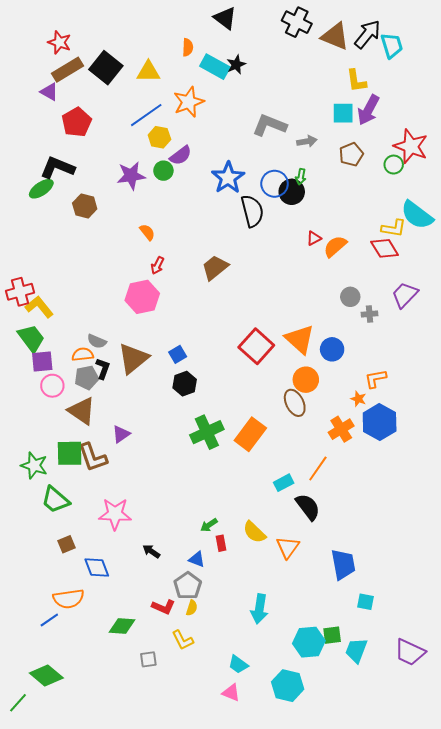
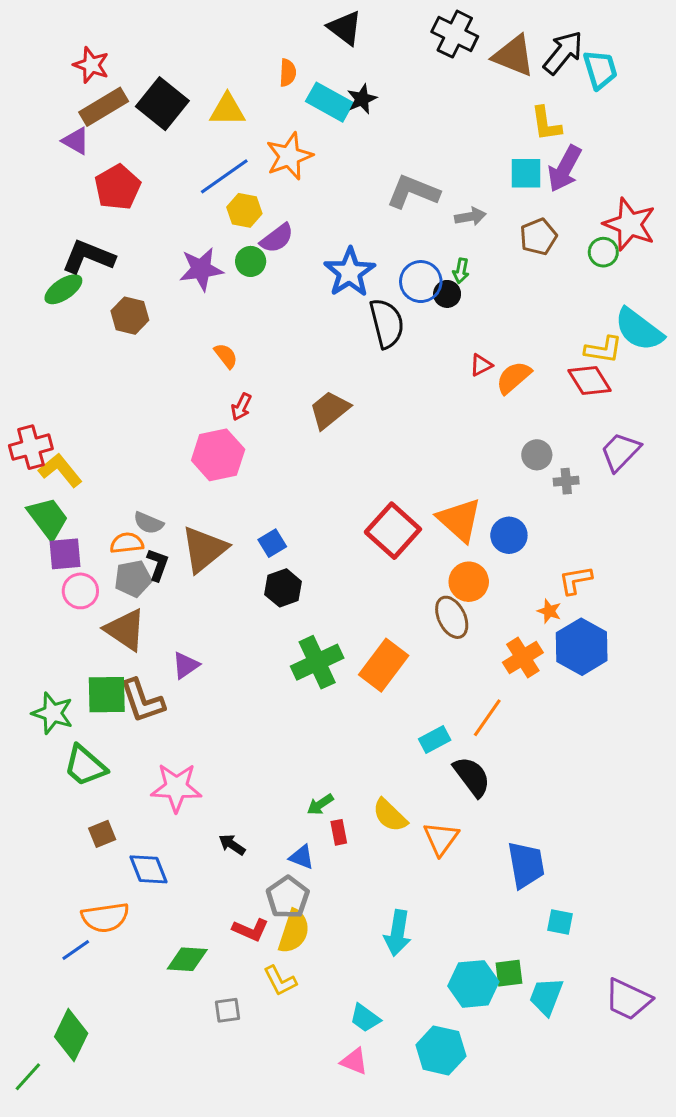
black circle: (292, 192) -> (447, 294), size x0.7
yellow semicircle: (192, 608) -> (294, 931), size x1.8
green diamond: (46, 676) -> (71, 1035), turned 76

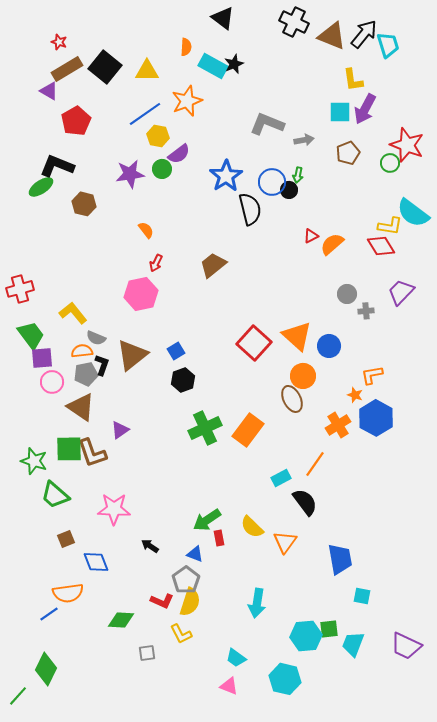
red star: (91, 65) -> (59, 42), size x0.7
yellow L-shape: (60, 470) -> (73, 313), moved
green arrow: (320, 804) -> (207, 520), size x1.6

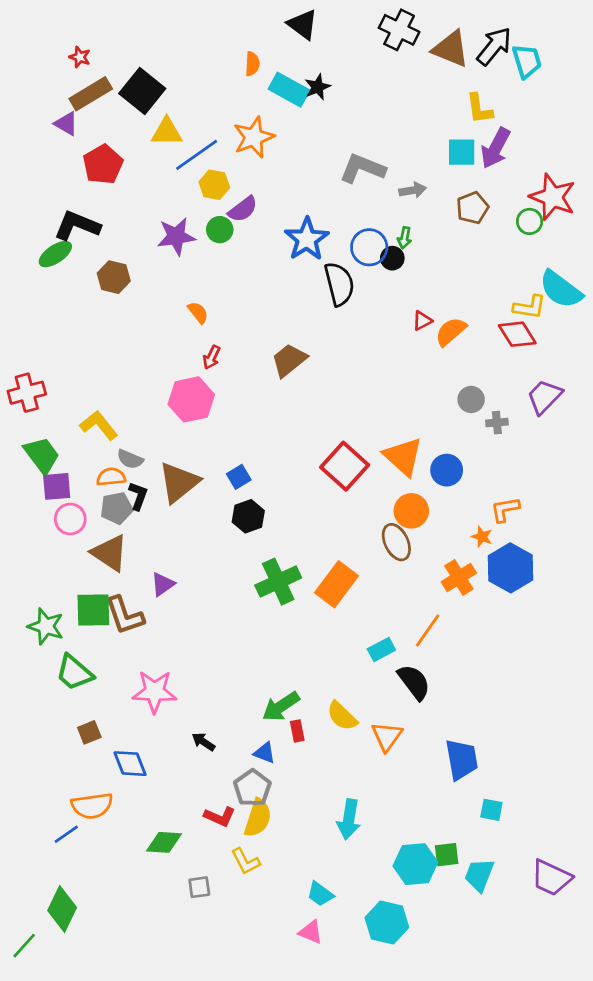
yellow triangle: (147, 71) -> (167, 132), moved

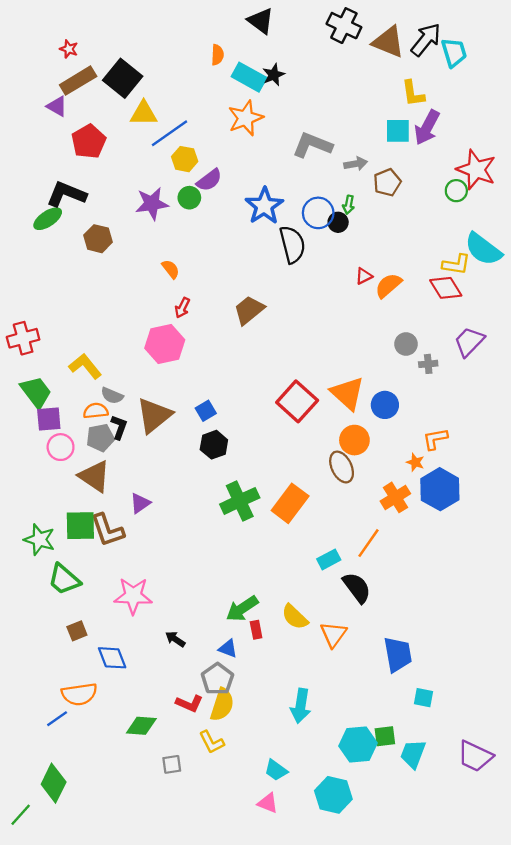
orange star: (254, 137) -> (246, 118), moved
brown pentagon: (472, 208) -> (387, 182), moved

